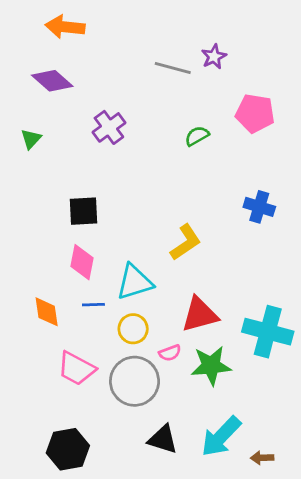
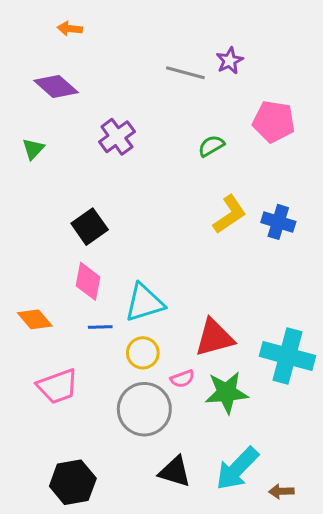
orange arrow: (65, 27) -> (70, 29), size x0.6
black square: (83, 211) -> (90, 227), turned -32
yellow L-shape: (186, 242) -> (230, 214), moved
orange diamond: (47, 312) -> (35, 319), moved, turned -32
pink trapezoid: (76, 368) -> (58, 386), moved, turned -48

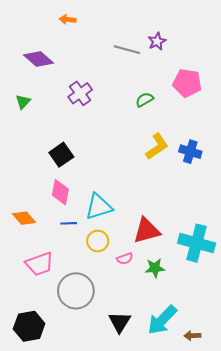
orange arrow: (70, 29) -> (68, 20), moved
green star: (227, 392) -> (155, 268), size x0.7
gray circle: (144, 409) -> (76, 291), moved
black triangle: (175, 472) -> (120, 322), turned 45
black hexagon: (73, 482) -> (29, 326), moved

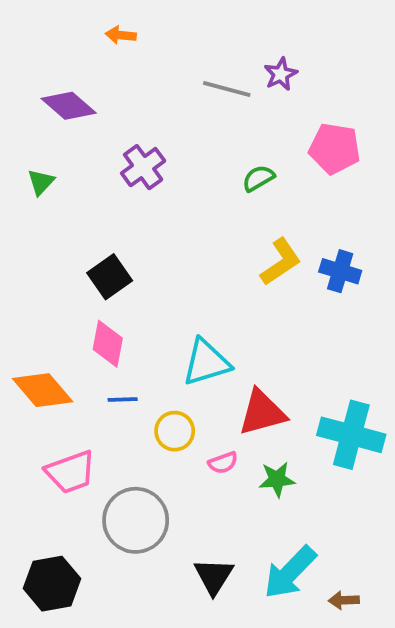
cyan triangle: (99, 207) -> (206, 362), moved
orange diamond: (24, 218) -> (43, 390), size x1.4

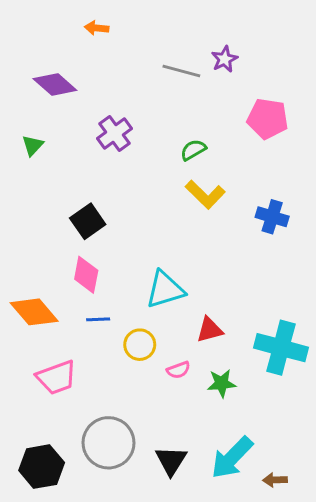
green semicircle: (258, 178) -> (193, 150), moved
yellow L-shape: (281, 262) -> (205, 194), moved, turned 78
red triangle: (262, 413) -> (210, 330), size x0.7
gray circle: (136, 520) -> (109, 443), moved

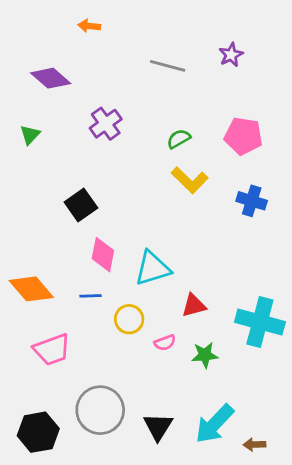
purple star: (224, 59) -> (231, 55), moved
pink pentagon: (268, 119) -> (243, 136), moved
pink diamond: (86, 275) -> (103, 255), moved

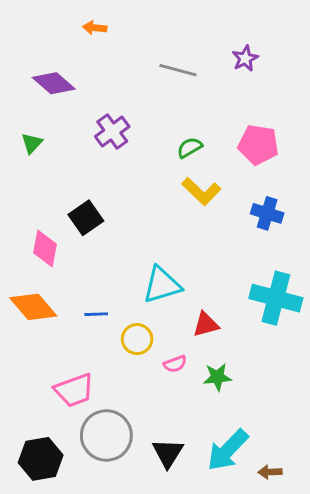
pink diamond: (103, 255) -> (45, 248), moved
cyan cross: (260, 322) -> (276, 298), moved
pink trapezoid: (52, 350) -> (74, 390), moved

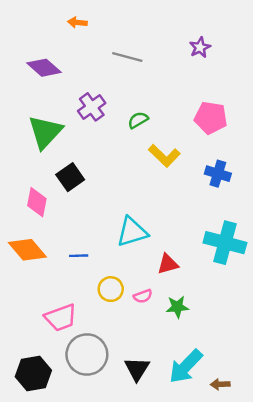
gray line: (178, 70) -> (127, 57), moved
green triangle: (32, 143) -> (45, 132), moved, size x2.0
green semicircle: (190, 148) -> (138, 120), moved
yellow circle: (137, 339) -> (111, 289), moved

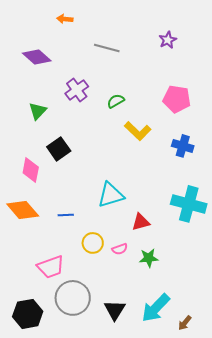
green triangle: (45, 132) -> (38, 111), size x0.6
brown arrow: (220, 384) -> (185, 323), turned -49

